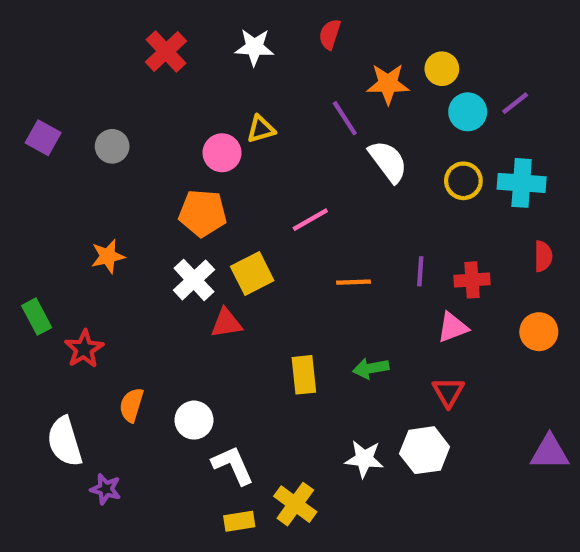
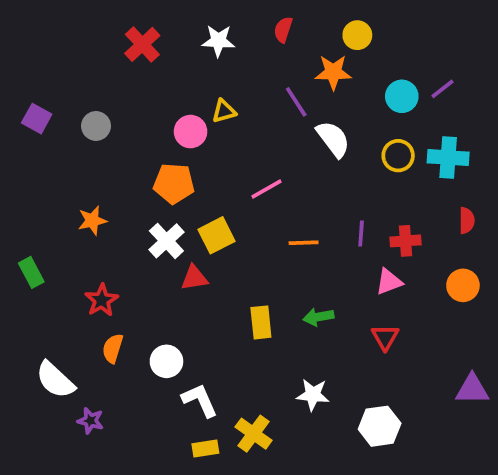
yellow circle: (442, 69) -> (357, 35), moved
red star: (84, 349) -> (102, 300), moved
white semicircle: (65, 442) -> (55, 380), turned -30
white hexagon: (425, 450) -> (380, 426), moved

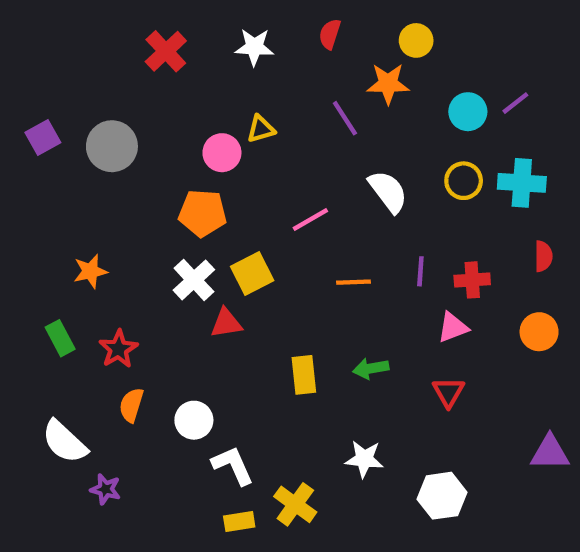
purple square: (37, 119) -> (43, 138), turned 32
gray circle: (96, 126) -> (112, 146), size x1.5
white semicircle: (333, 139) -> (388, 191), moved
orange star: (92, 221) -> (90, 271), moved
green rectangle: (31, 272) -> (60, 338), moved

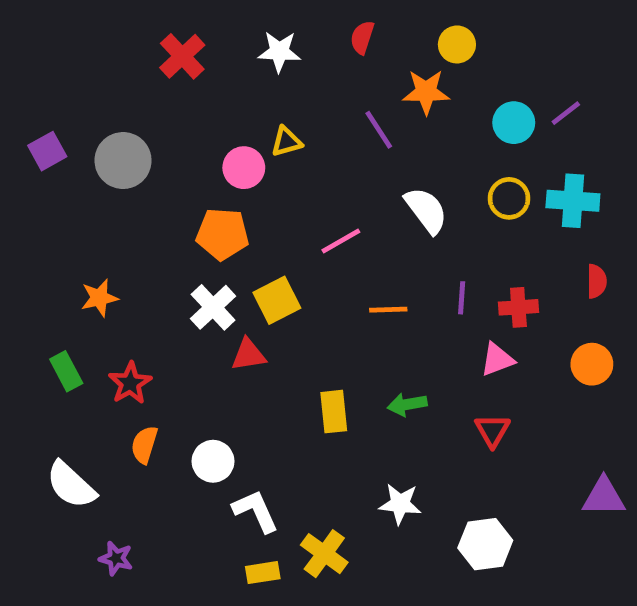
purple star: (105, 489) -> (116, 558), moved

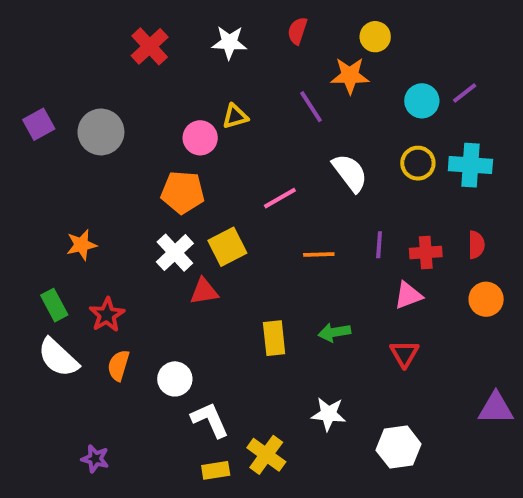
red semicircle: (597, 281) -> (476, 245), moved
white semicircle: (71, 485) -> (58, 358), moved

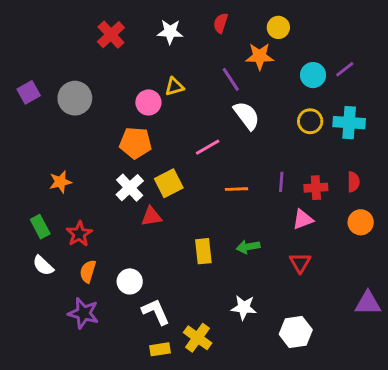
white semicircle: (350, 173) -> (247, 115), moved
white semicircle: (58, 358) -> (43, 266), size x0.7
purple star: (95, 459) -> (84, 313), moved, size x1.5

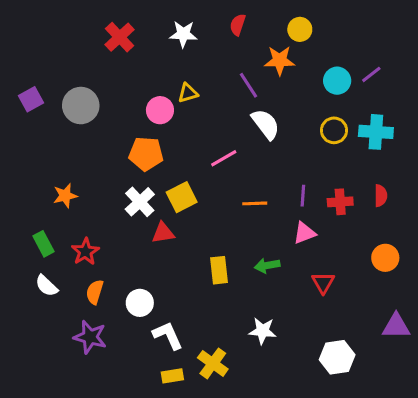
pink triangle: (303, 219) -> (304, 233), moved
orange circle: (361, 222) -> (385, 258), moved
white hexagon: (296, 332) -> (337, 357), moved

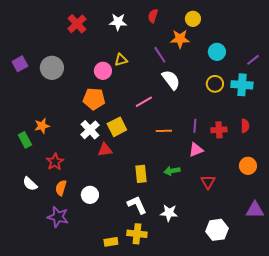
purple line: (371, 74) -> (253, 60), moved
green rectangle: (43, 244) -> (25, 140), moved
white L-shape: (168, 335) -> (137, 205), moved
yellow cross: (213, 363) -> (137, 234), turned -30

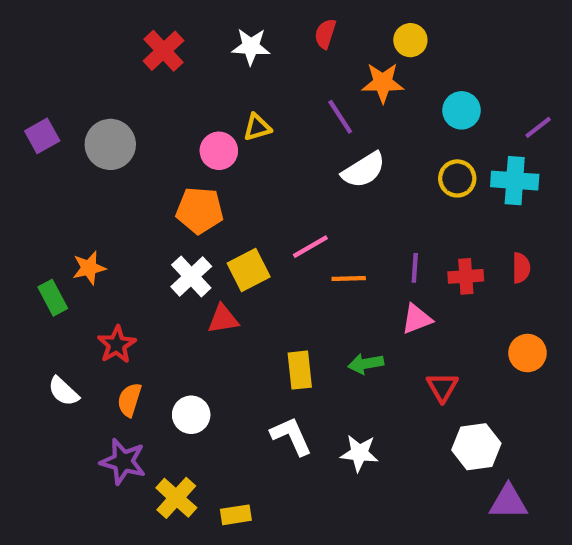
white semicircle: (171, 80) -> (364, 170), turned 95
pink line: (144, 102) -> (310, 247), moved
purple triangle: (255, 210) -> (508, 502), moved
white hexagon: (217, 230) -> (476, 447), moved
yellow cross: (137, 234) -> (176, 498), moved, turned 36

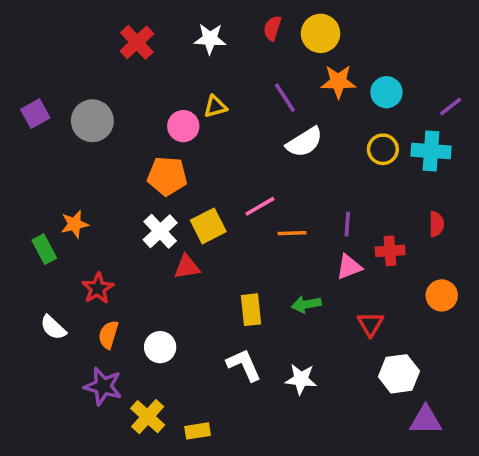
yellow circle: (410, 40) -> (321, 33), moved, size x1.4
orange star: (383, 83) -> (338, 82), moved
red cross: (466, 276) -> (390, 251), moved

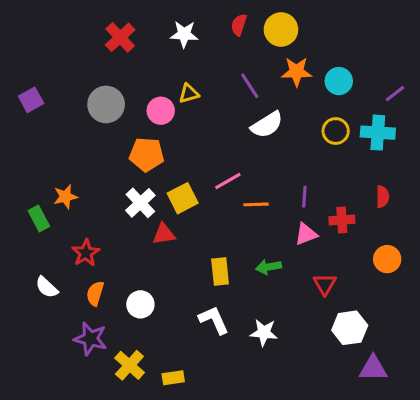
gray circle: (92, 121) -> (106, 104), moved

